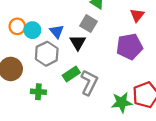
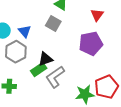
black triangle: (78, 42) -> (45, 59), moved, turned 42
gray L-shape: (89, 82) -> (55, 77), turned -150

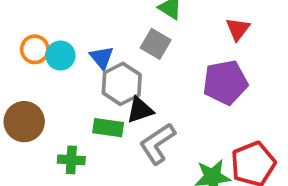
gray hexagon: (16, 52) -> (122, 84), moved
green rectangle: (39, 70) -> (108, 128), moved, turned 42

